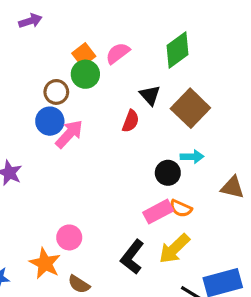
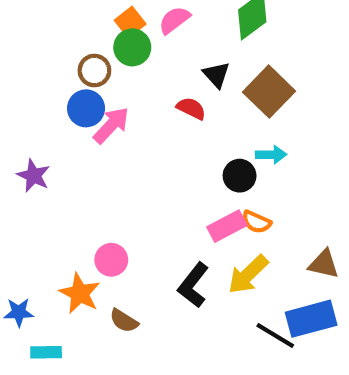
red semicircle: (131, 121) -> (191, 108), turned -85
brown triangle: (232, 187) -> (324, 264), moved

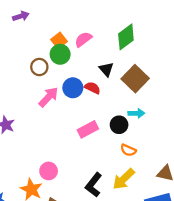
blue circle: (86, 108) -> (73, 88), moved
pink rectangle: (227, 226) -> (88, 129), moved

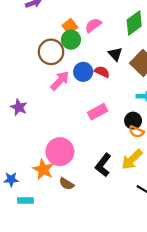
brown circle: (39, 67) -> (51, 52), size x1.5
black circle: (119, 125) -> (133, 121), moved
pink circle: (49, 171) -> (60, 152), size x1.6

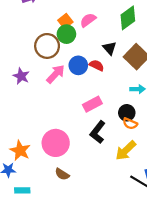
purple star: (19, 107) -> (21, 76), moved
black L-shape: (103, 165) -> (98, 132), moved
orange star: (43, 169) -> (20, 150), moved

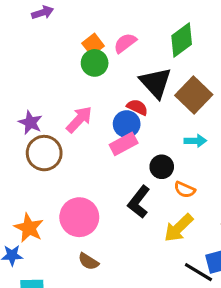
brown circle: (47, 46) -> (44, 153), moved
black triangle: (110, 48) -> (156, 83), size x1.6
blue circle: (78, 65) -> (127, 124), moved
pink rectangle: (92, 104) -> (124, 144), moved
black circle: (127, 113) -> (162, 167), moved

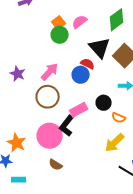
pink rectangle: (124, 144) -> (79, 110), moved
brown circle: (44, 153) -> (48, 97), moved
black L-shape: (139, 202) -> (67, 126), moved

